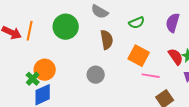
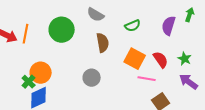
red semicircle: (176, 57) -> (161, 60), moved

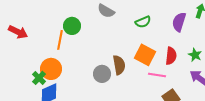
green circle: (62, 30) -> (72, 26), size x0.7
orange line: (26, 34) -> (60, 40), moved
brown semicircle: (103, 43) -> (119, 65), moved
red semicircle: (161, 60) -> (171, 56), turned 42

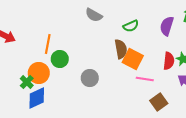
green circle: (72, 26) -> (60, 59), moved
red semicircle: (171, 56) -> (169, 61), moved
brown semicircle: (119, 65) -> (121, 49), moved

